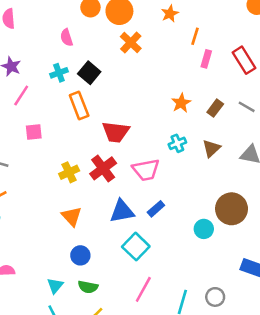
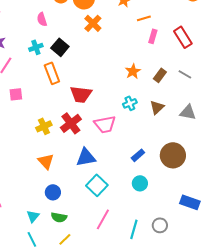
orange line: (195, 36) -> (144, 18), turned 56
blue rectangle: (156, 209) -> (138, 155), moved
cyan circle: (204, 229) -> (140, 183), moved

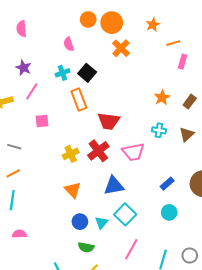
cyan cross: (130, 103) -> (159, 130), turned 32
cyan triangle: (33, 216) -> (101, 223), moved

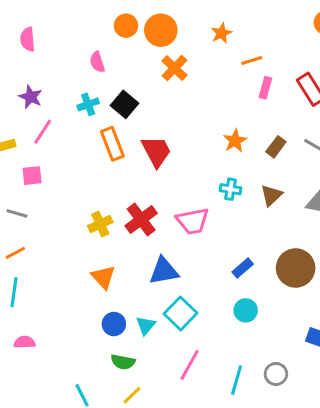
pink square: (42, 121) -> (32, 176), moved
red trapezoid: (109, 121) -> (156, 151), moved, turned -125

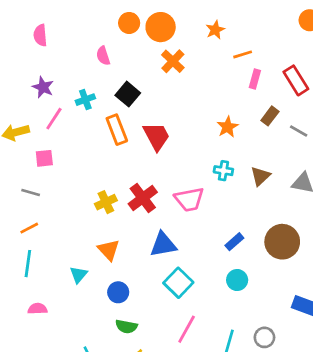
cyan cross: (88, 104) -> (85, 100), moved
brown rectangle: (276, 147) -> (270, 116), moved
cyan triangle: (146, 326) -> (79, 275), moved

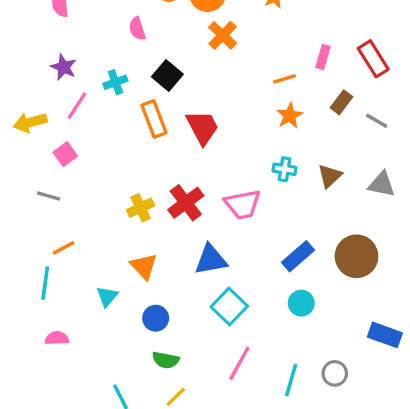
orange line: (243, 54) -> (285, 79), moved
pink square: (44, 158) -> (65, 154), turned -30
orange line: (29, 228) -> (64, 248), moved
blue rectangle: (234, 242) -> (298, 256), size x1.4

